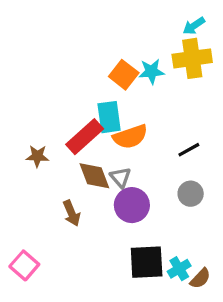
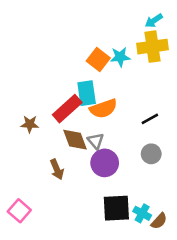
cyan cross: (179, 269) -> (142, 213), turned -30

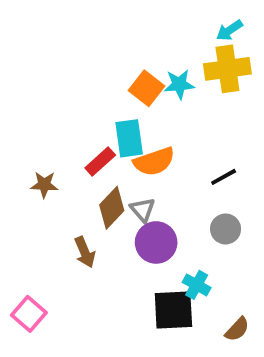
red rectangle: (67, 109) -> (100, 161), size x0.7
brown diamond: (75, 140) -> (112, 208), turned 64
cyan cross: (142, 213) -> (197, 285), moved

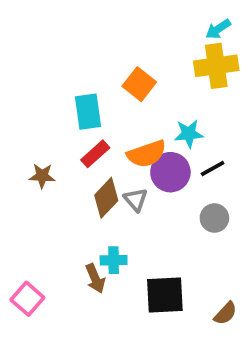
cyan star: (179, 84) -> (189, 134), moved
cyan rectangle: (129, 138) -> (88, 112), moved
purple circle: (156, 242) -> (170, 172), moved
brown arrow: (85, 252) -> (95, 279), moved
cyan cross: (197, 285) -> (114, 260), moved, turned -30

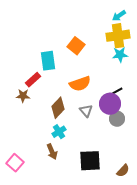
cyan star: (189, 134) -> (120, 55), moved
red rectangle: (95, 154) -> (33, 80), moved
purple circle: (170, 172) -> (110, 104), moved
gray triangle: (136, 200) -> (86, 111), moved
cyan cross: (114, 260) -> (59, 132), moved, turned -32

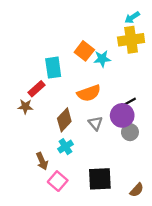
cyan star: (120, 55) -> (102, 59), moved
brown arrow: (52, 152) -> (42, 161), moved
pink square: (15, 163) -> (58, 181), moved

